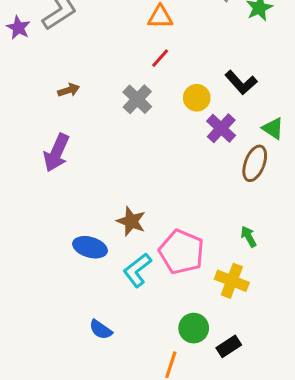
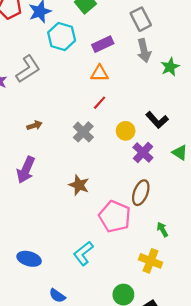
brown ellipse: (255, 163) -> (141, 193), moved
brown star: (131, 221) -> (79, 185), moved
blue ellipse: (90, 247) -> (29, 259), moved
pink pentagon: (181, 252) -> (115, 217), moved

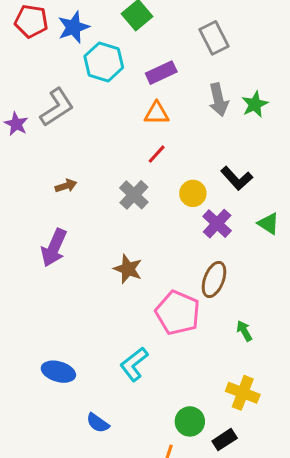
gray arrow: (144, 51) -> (219, 100), moved
yellow cross: (151, 261) -> (243, 393), moved

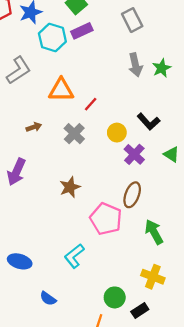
purple rectangle: (161, 73) -> (82, 31), moved
orange triangle: (157, 113) -> (61, 90), moved, size x1.4
brown arrow: (66, 186) -> (34, 127), moved
brown star: (128, 269) -> (70, 187), turned 30
green arrow: (244, 331) -> (154, 232), size x1.6

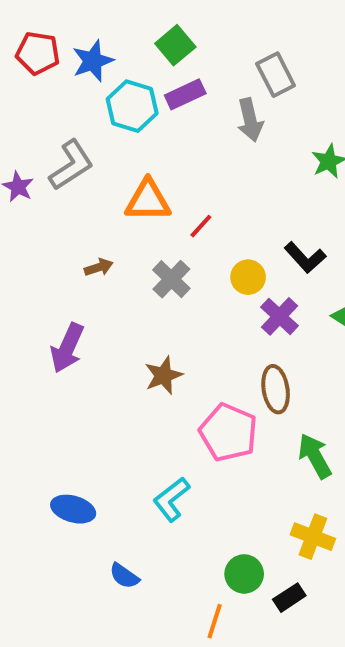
gray arrow: (135, 65) -> (250, 120), moved
brown ellipse: (132, 195) -> (276, 389), turned -30

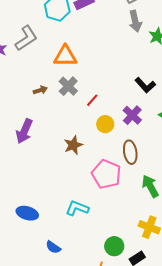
gray arrow: (250, 120) -> (135, 21), moved
red line: (201, 226) -> (92, 100), moved
yellow circle: (248, 277) -> (105, 124), moved
gray cross: (171, 279) -> (68, 86), moved
cyan L-shape: (171, 499) -> (77, 208), turned 60

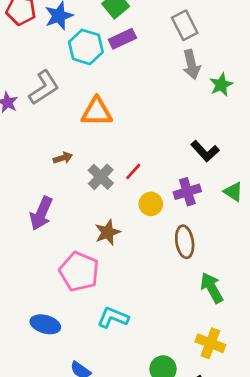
gray cross: (68, 86) -> (101, 177), moved
purple cross: (132, 115) -> (187, 192), turned 30
pink pentagon: (106, 174) -> (79, 272), moved

